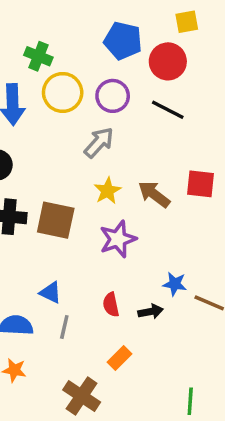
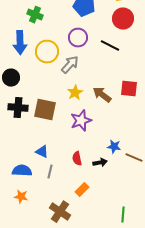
red circle: (168, 61) -> (123, 19), moved
yellow circle: (63, 92) -> (47, 52), moved

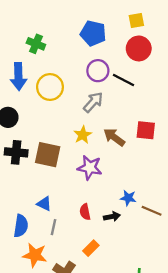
purple circle: (78, 38) -> (98, 71), moved
gray arrow: (70, 65) -> (93, 102), moved
purple star: (81, 121) -> (90, 168), turned 30
blue semicircle: (22, 171) -> (21, 226), turned 96
orange star: (21, 197) -> (35, 255), moved, size x1.5

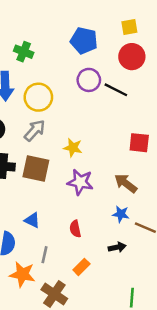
gray arrow: (93, 102) -> (35, 130), moved
yellow star: (83, 135) -> (73, 148), turned -30
brown arrow: (114, 137) -> (126, 183), moved
black arrow: (112, 217) -> (117, 247), moved
gray line: (53, 227) -> (45, 255), moved

